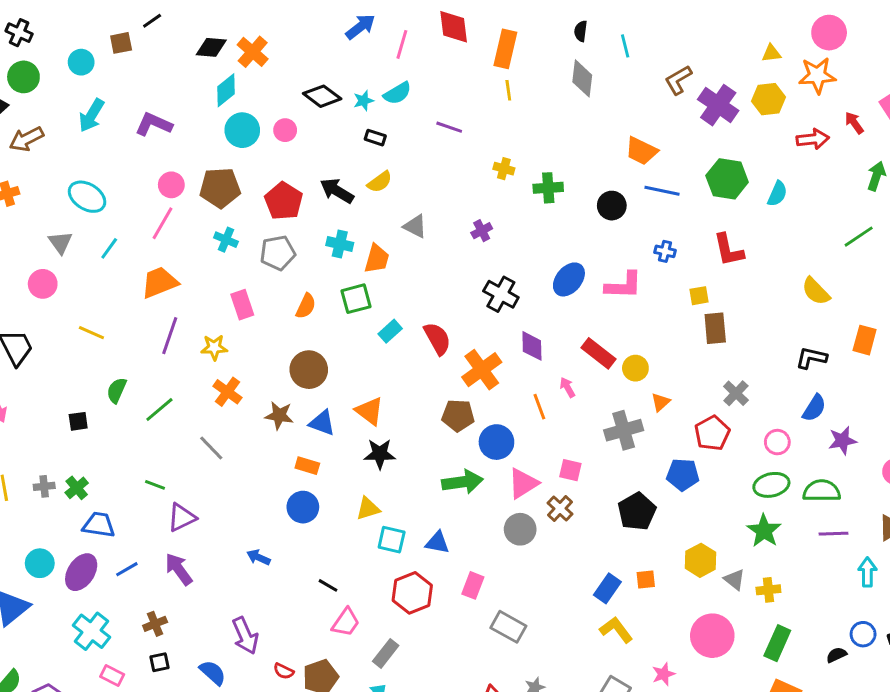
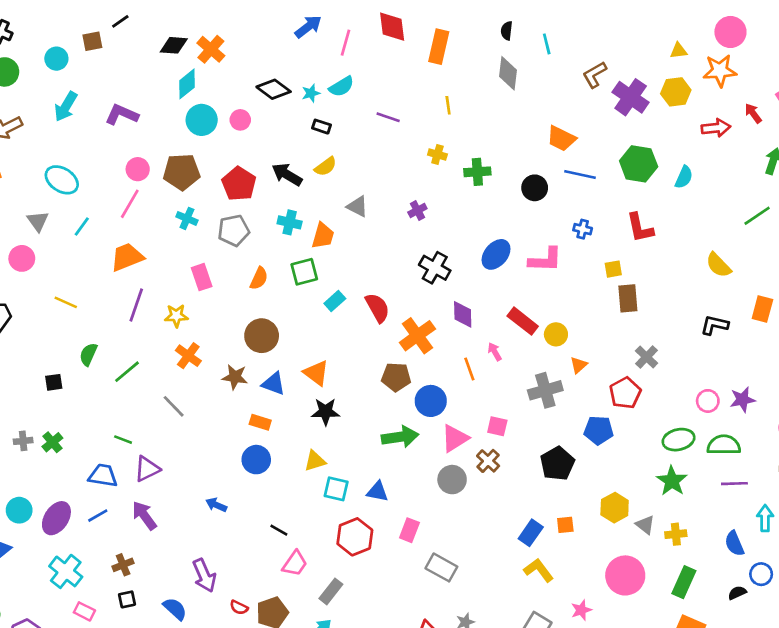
yellow line: (508, 90) -> (448, 105), moved
blue semicircle: (814, 408) -> (734, 543), moved, turned 125
pink circle: (777, 442) -> (708, 401), moved
blue trapezoid: (99, 525) -> (103, 476), moved

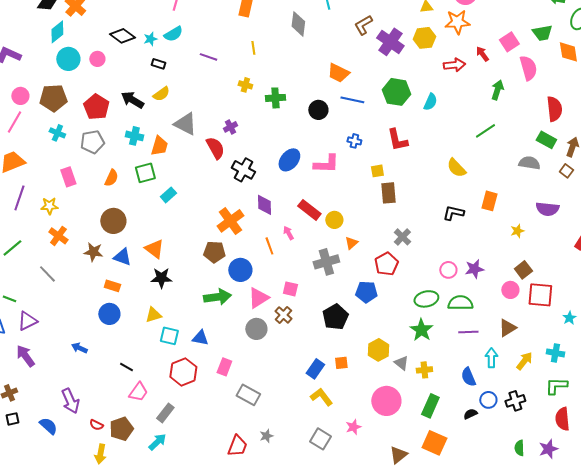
gray triangle: (357, 206) -> (185, 124), size x1.4
red semicircle: (377, 308) -> (215, 148), moved

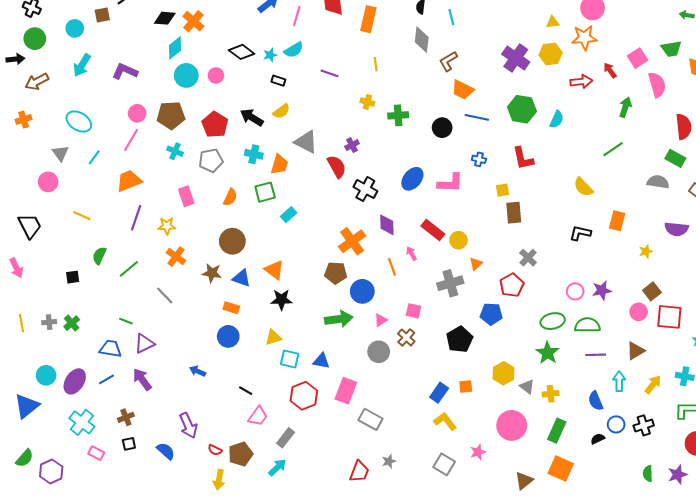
brown L-shape: (363, 25) -> (448, 61), moved
pink triangle: (258, 298) -> (381, 320), size x0.6
pink rectangle: (224, 367) -> (346, 391), size x1.4

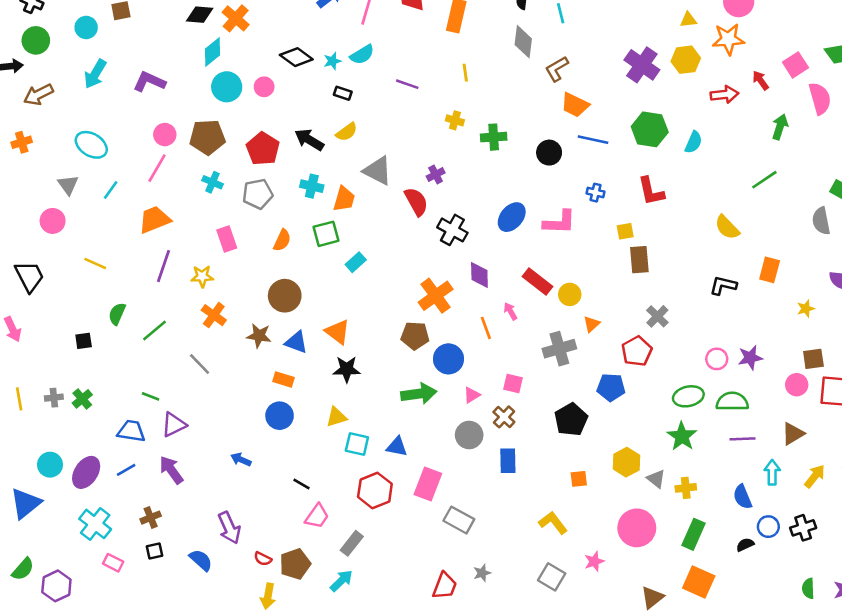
gray semicircle: (658, 182) -> (821, 221), turned -110
brown square: (652, 291) -> (813, 359), turned 30
blue rectangle: (439, 393) -> (508, 461), moved, turned -36

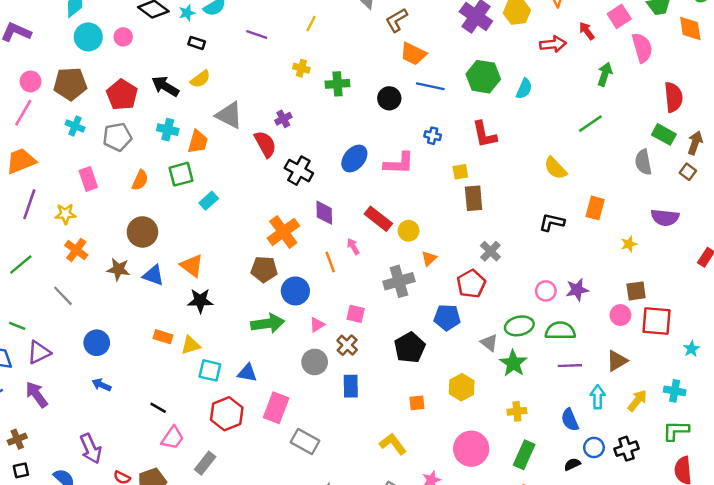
yellow line: (465, 73) -> (311, 24), turned 35
orange rectangle: (283, 380) -> (163, 337), moved
blue circle: (280, 416) -> (97, 343), moved
gray triangle: (656, 479) -> (489, 343), moved

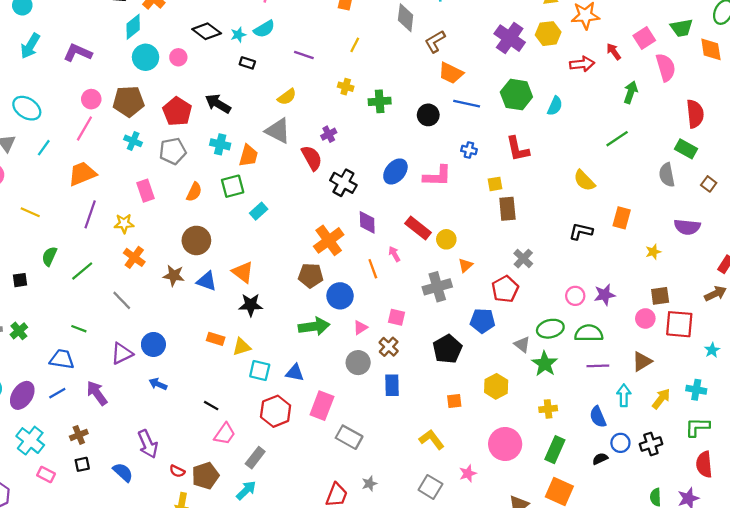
yellow semicircle: (200, 79) -> (287, 97), moved
brown arrow: (695, 143) -> (715, 294), moved, turned 45
purple triangle: (39, 352) -> (122, 354), moved

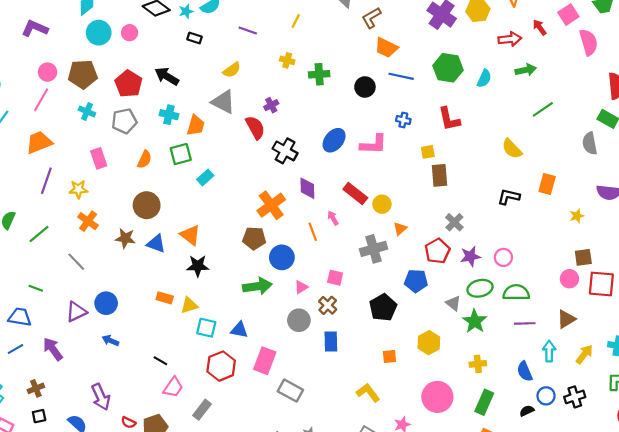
green arrow: (631, 92) -> (526, 70), moved, turned 60
purple star: (605, 295) -> (470, 256), moved

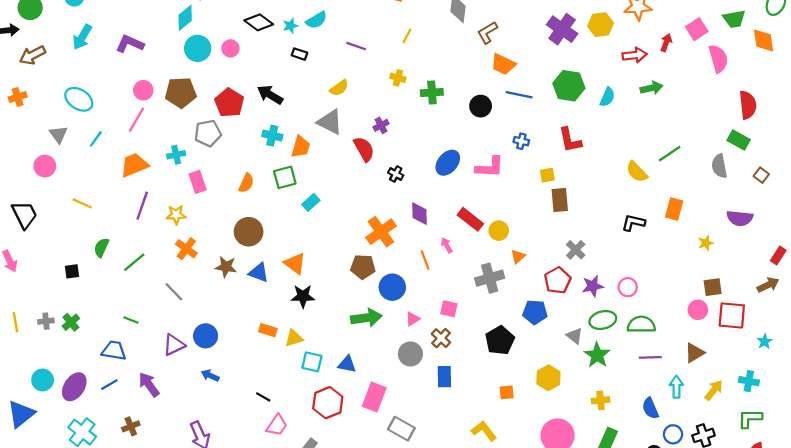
red arrow: (540, 27) -> (666, 43), turned 56
green line: (543, 109) -> (670, 154), moved
cyan cross: (87, 111) -> (176, 155), moved, turned -35
gray pentagon: (124, 121) -> (208, 133), moved
black cross: (285, 151) -> (396, 174), size x0.6

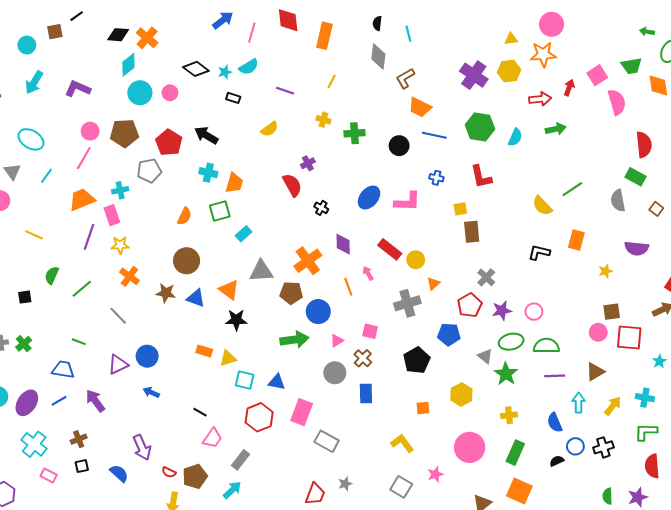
gray triangle: (330, 122) -> (261, 271), moved, turned -30
pink rectangle: (198, 182) -> (112, 215), moved

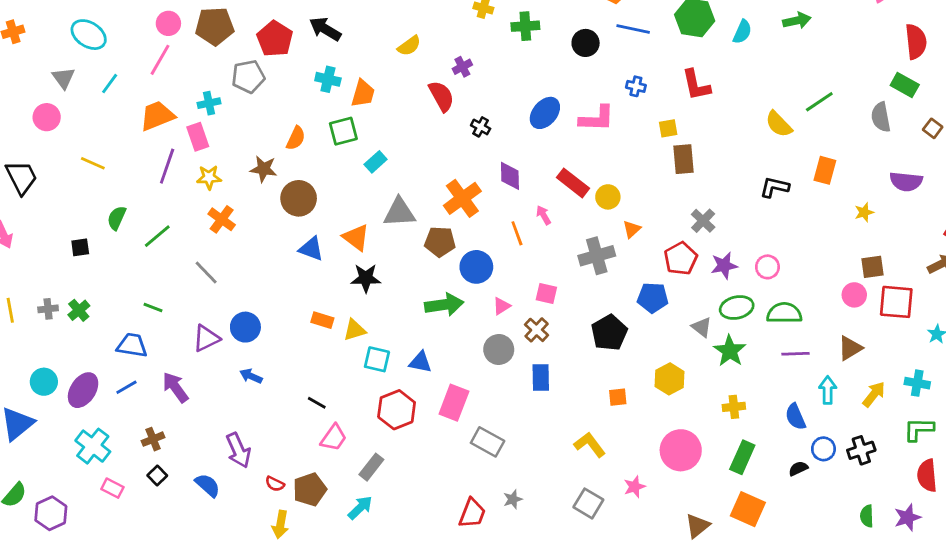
yellow semicircle: (269, 129) -> (409, 46), moved
brown star: (166, 293) -> (264, 169), moved
black square: (82, 466) -> (157, 475), turned -32

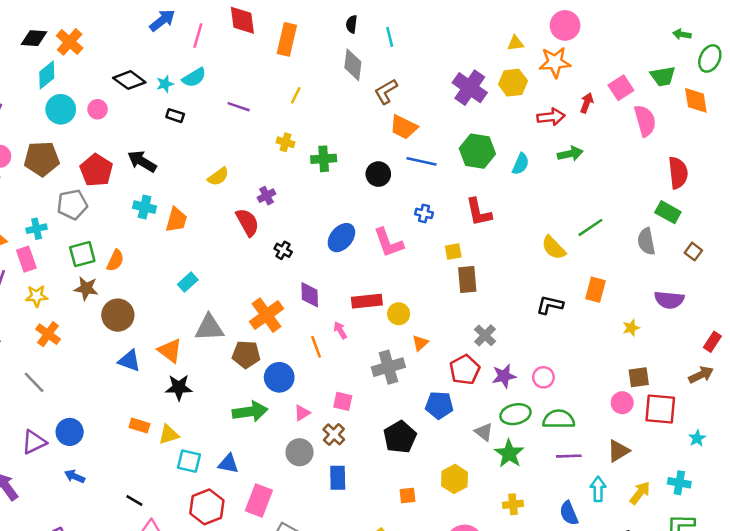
pink L-shape: (597, 119) -> (388, 243), turned 68
green square: (343, 131) -> (82, 254), moved
red rectangle: (573, 183) -> (367, 301), turned -44

